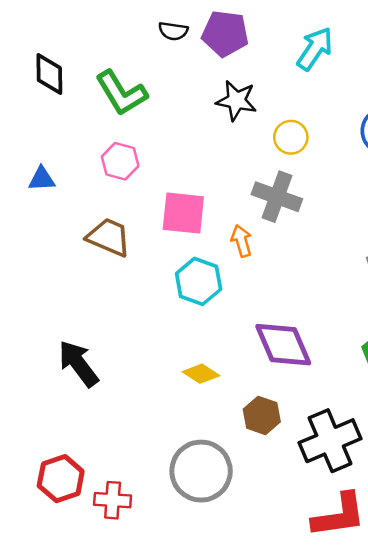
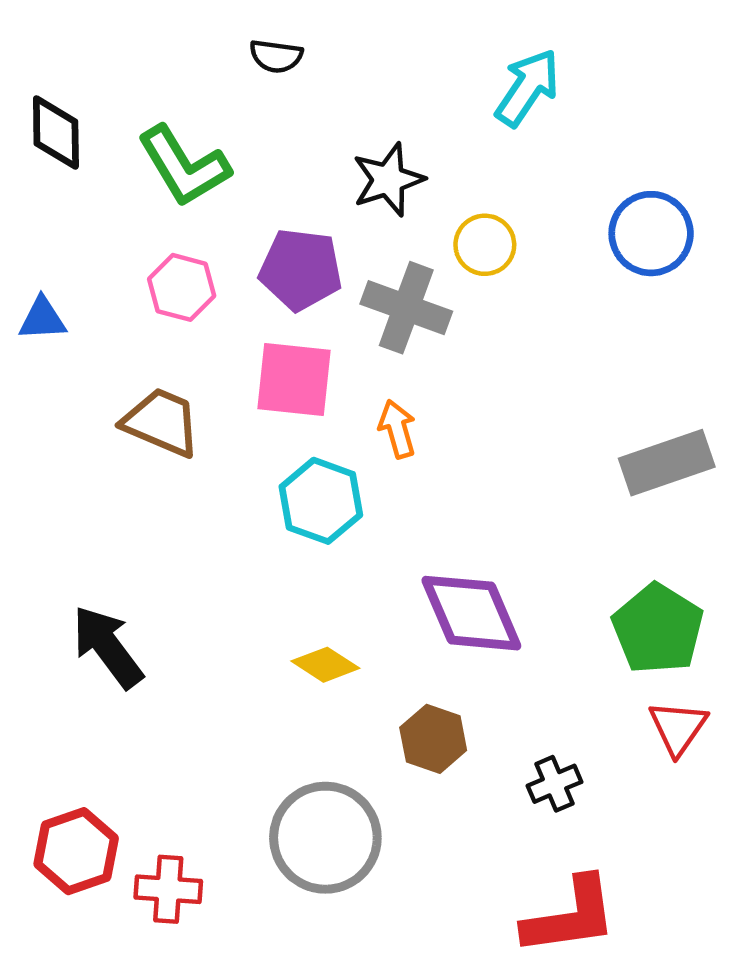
purple pentagon: (225, 34) -> (301, 269), moved
black star: (236, 101) -> (388, 180), turned -30
gray cross: (277, 197) -> (406, 308), moved
black cross: (330, 441) -> (554, 784), size x0.5

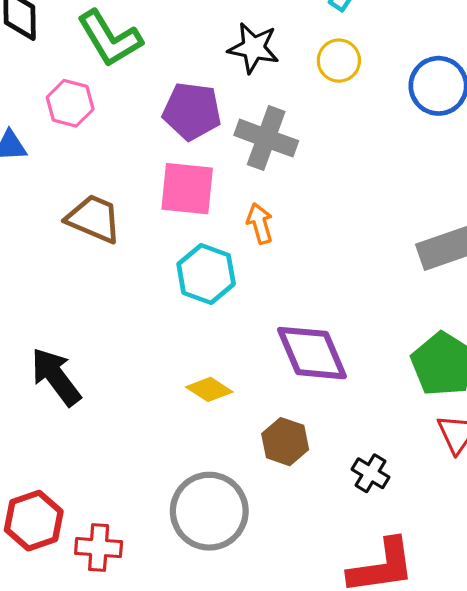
black star: (388, 180) -> (254, 48), turned 30
yellow circle: (485, 245) -> (339, 61), moved
pink hexagon: (182, 287) -> (70, 103), moved
black cross: (554, 784) -> (371, 473), turned -36

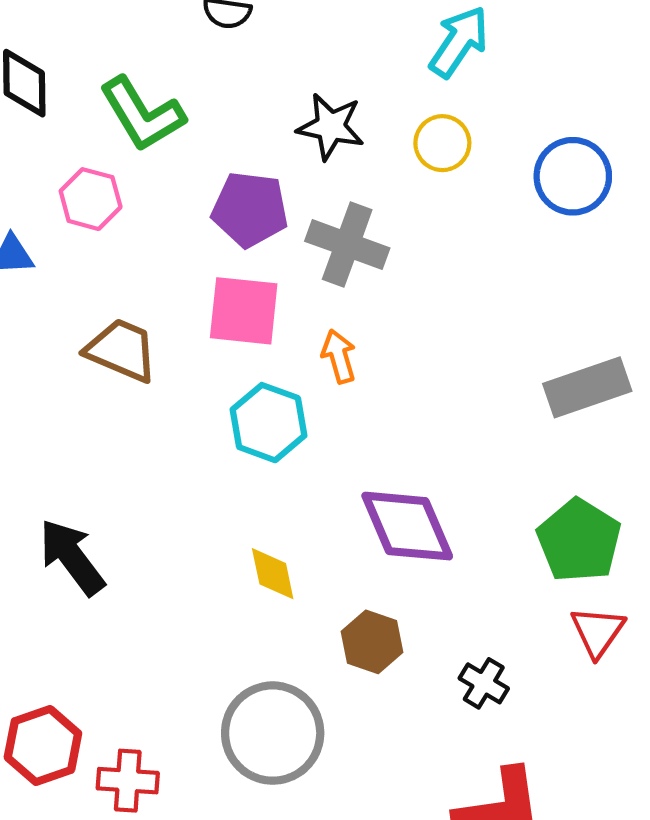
yellow diamond: (209, 389) -> (273, 574), turned 45

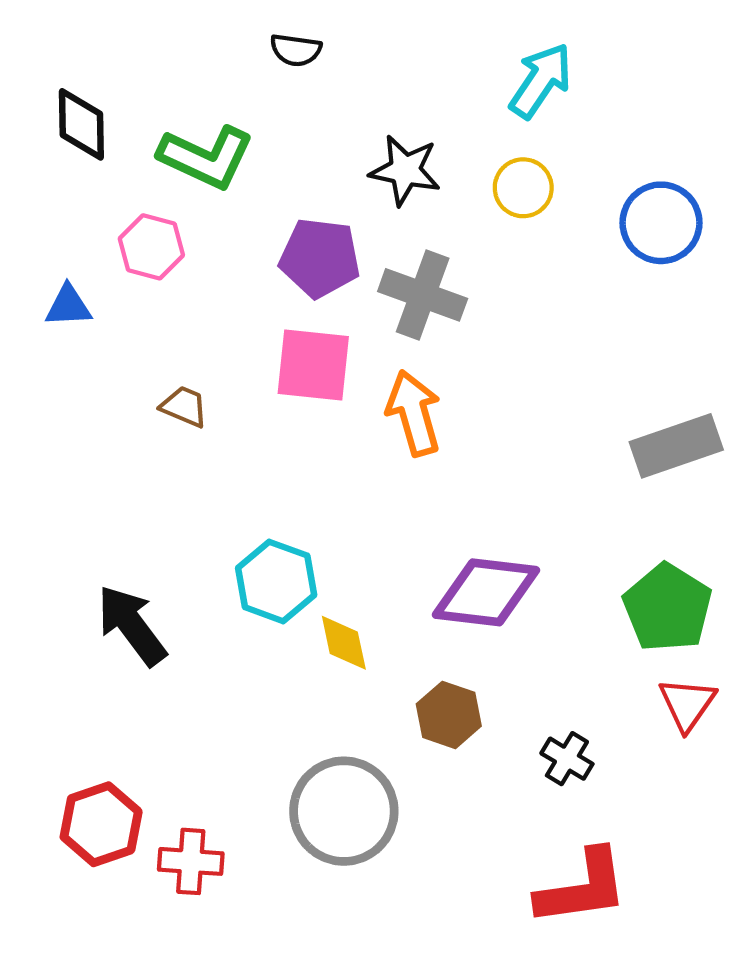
green L-shape: (142, 114) -> (206, 157), turned -34
brown trapezoid: (122, 350) -> (184, 407), size x0.6
orange arrow: (339, 356) -> (414, 413), size x1.5
cyan hexagon: (269, 423) -> (276, 581), moved
purple diamond: (407, 526) -> (486, 592), turned -60

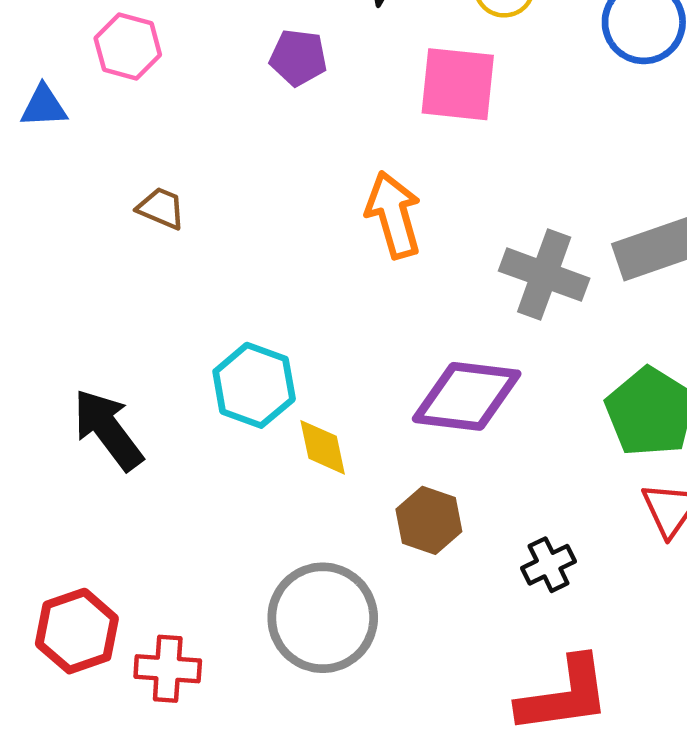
purple pentagon: (320, 258) -> (298, 58), size x0.7
gray cross: (423, 295) -> (544, 275), moved
pink square: (313, 365) -> (458, 84), moved
black cross: (567, 759) -> (549, 565), turned 33

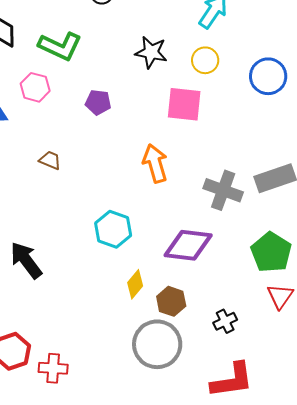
purple pentagon: (298, 58) -> (98, 102), moved
cyan hexagon: (254, 385) -> (113, 229), moved
yellow diamond: (323, 447) -> (135, 284), moved, turned 52
gray circle: (323, 618) -> (157, 344), moved

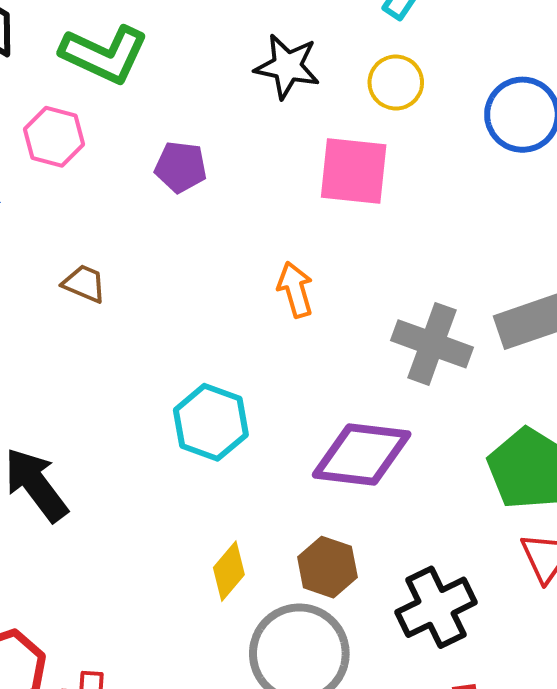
orange arrow: (155, 163) -> (295, 290), size x0.7
yellow diamond: (135, 284) -> (229, 571), moved
black cross: (225, 321) -> (436, 607), size x1.6

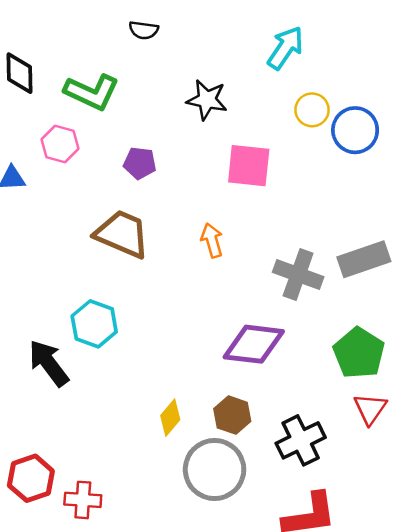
yellow circle: (396, 83) -> (312, 110), moved
brown trapezoid: (84, 284) -> (122, 234), moved, size x2.0
cyan hexagon: (211, 422) -> (94, 324), moved

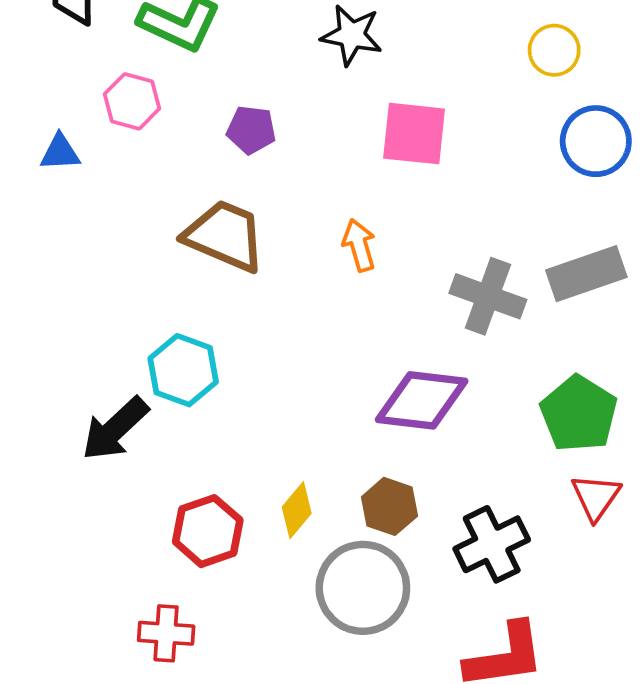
yellow circle: (312, 110) -> (554, 50), moved
blue circle: (355, 130) -> (596, 141), moved
black arrow: (49, 363) -> (115, 429), turned -96
red hexagon: (31, 478) -> (208, 531), moved

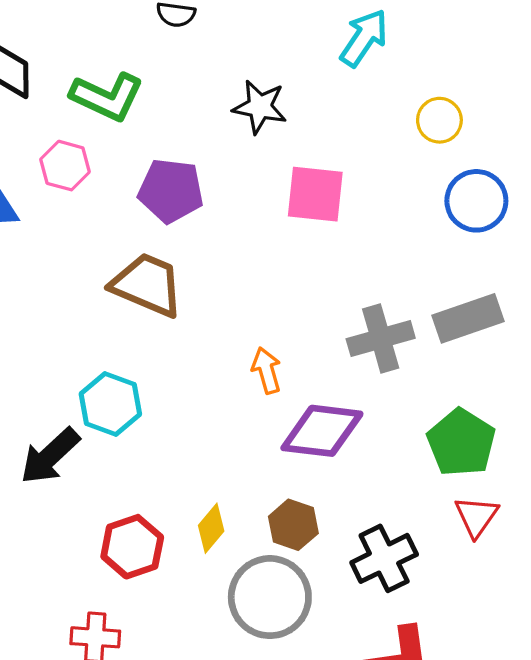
purple pentagon: (251, 130) -> (171, 191), size x1.5
orange arrow: (359, 245) -> (267, 370), moved
gray cross: (488, 296) -> (381, 338), turned -36

